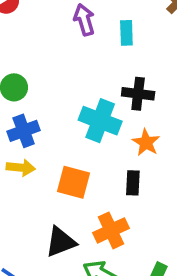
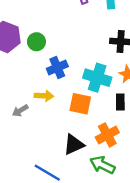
cyan cross: (100, 121) -> (97, 78), moved
blue cross: (24, 131) -> (57, 67), moved

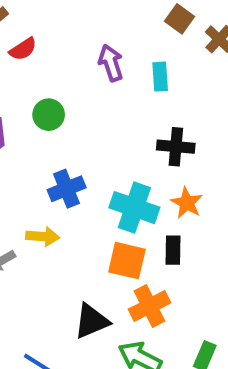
green circle: (36, 42) -> (49, 115), moved
orange square: (80, 104) -> (127, 261), moved

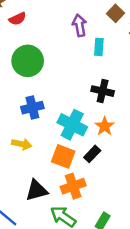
purple arrow: (111, 63) -> (79, 25), moved
green circle: (49, 115) -> (28, 61), size x1.6
yellow arrow: (43, 236) -> (22, 144), moved
black rectangle: (173, 250) -> (92, 154), turned 35

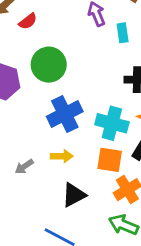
blue cross: (32, 108) -> (65, 114), size x1.4
black triangle: (37, 190) -> (74, 195), moved

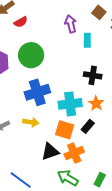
cyan cross: (112, 123) -> (70, 104), turned -30
black triangle: (74, 195) -> (50, 152), moved

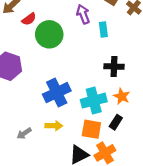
green circle: (31, 55) -> (49, 34), moved

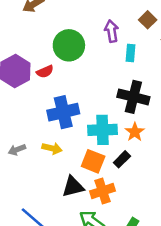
red semicircle: (29, 19) -> (45, 72), moved
black cross: (114, 67) -> (133, 97), size x1.4

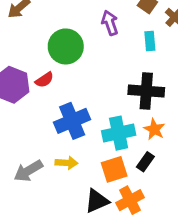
cyan rectangle: (130, 53) -> (150, 41), moved
gray arrow: (17, 150) -> (28, 171), size x1.5
orange square: (93, 161) -> (114, 169), turned -30

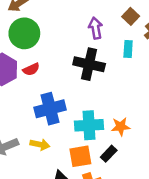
green circle: (66, 46) -> (24, 33), moved
black cross: (146, 91) -> (89, 64), moved
orange star: (154, 129) -> (121, 127), turned 30

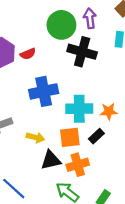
green circle: (24, 33) -> (61, 25), moved
yellow arrow: (40, 144) -> (35, 137), moved

